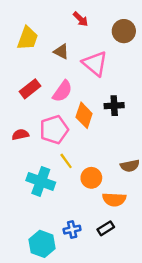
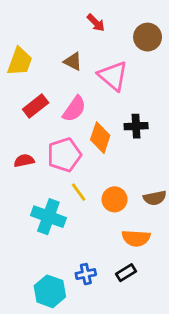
yellow trapezoid: (28, 38) -> (20, 61), moved
orange circle: (91, 178) -> (115, 199), moved

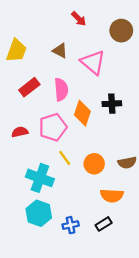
pink semicircle: (74, 109) -> (61, 90), turned -40
cyan hexagon: (50, 291) -> (39, 213), moved

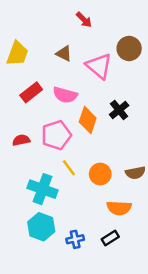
brown circle: (121, 31) -> (129, 49), moved
pink semicircle: (61, 90) -> (65, 95), turned 110
black cross: (112, 104) -> (119, 110), turned -36

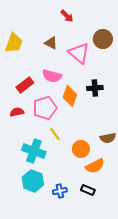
red rectangle: (31, 92) -> (25, 85), moved
black cross: (119, 110) -> (95, 88), turned 35
orange circle: (100, 174) -> (81, 149), moved
orange semicircle: (119, 208) -> (95, 166), turned -30
black rectangle: (110, 238) -> (88, 190), turned 56

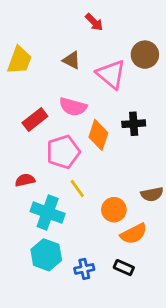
red semicircle: (17, 112) -> (25, 180), moved

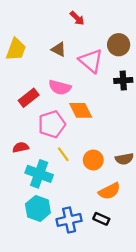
black cross: (134, 124) -> (123, 80), moved
orange diamond: (98, 135) -> (81, 110), turned -45
orange circle: (114, 210) -> (93, 160), moved
blue cross: (84, 269) -> (69, 220), size x1.5

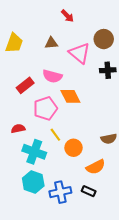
brown triangle: (59, 49) -> (51, 43), turned -32
orange circle: (93, 160) -> (73, 148), moved

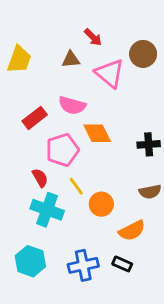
red arrow: (67, 16) -> (93, 37), moved
black cross: (108, 70) -> (149, 144), moved
red semicircle: (18, 129) -> (40, 178), moved, turned 72
cyan hexagon: (33, 182) -> (30, 261), moved

